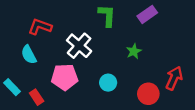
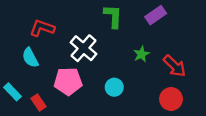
red arrow: (174, 78) -> (175, 66), moved, turned 110
red circle: (148, 94) -> (171, 99), moved

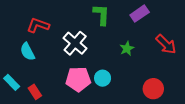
red arrow: (175, 66) -> (166, 44), moved
pink pentagon: (68, 81) -> (78, 79), moved

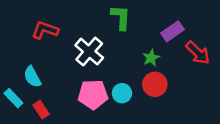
purple rectangle: (140, 14) -> (172, 31), moved
cyan semicircle: (27, 52) -> (32, 77), moved
red circle: (153, 89) -> (155, 84), moved

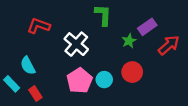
red arrow: (198, 53) -> (169, 45), turned -85
green star: (151, 58) -> (129, 41), moved
pink pentagon: (93, 94) -> (79, 81), turned -30

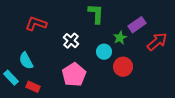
white cross: (76, 44) -> (71, 41), size x0.7
cyan circle: (104, 80) -> (104, 52), moved
red rectangle: (35, 94) -> (33, 87), turned -32

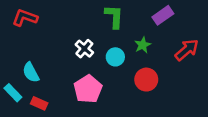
red L-shape: (36, 24) -> (25, 18), moved
purple rectangle: (137, 25) -> (163, 15), moved
cyan circle: (104, 52) -> (115, 57), moved

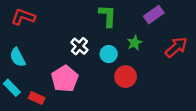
cyan semicircle: (31, 72) -> (18, 57), moved
red circle: (146, 80) -> (126, 77), moved
pink pentagon: (88, 89) -> (65, 79), moved

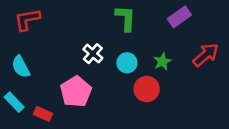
red L-shape: (23, 17) -> (27, 20), turned -30
green star: (135, 43) -> (162, 61), moved

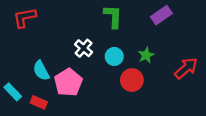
red arrow: (206, 55) -> (186, 68), moved
cyan semicircle: (21, 67) -> (41, 71), moved

